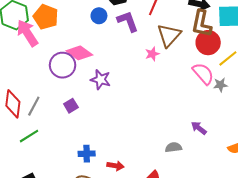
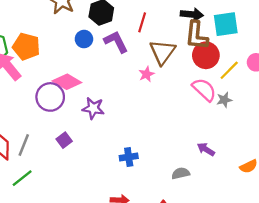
blue cross: (87, 154) -> (129, 157), moved

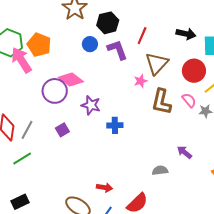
brown L-shape: (197, 35) -> (161, 102), moved
pink semicircle: (204, 90) -> (189, 100), size x0.7
blue cross: (129, 157) -> (115, 125), moved

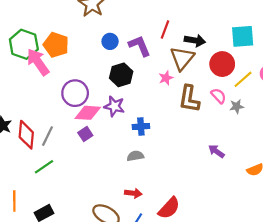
black hexagon: (108, 23) -> (121, 75), moved
black arrow: (186, 34) -> (195, 40), moved
pink diamond: (71, 79) -> (88, 113), moved, turned -30
gray semicircle: (160, 170) -> (135, 156), moved

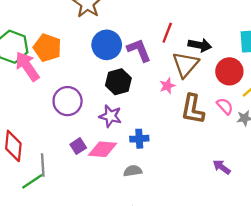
blue circle: (110, 41) -> (107, 45), size x1.6
pink diamond: (88, 113) -> (103, 149), moved
gray line: (48, 136) -> (43, 165), moved, turned -30

